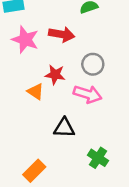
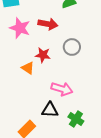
pink arrow: (88, 94) -> (62, 89), moved
black triangle: (64, 128) -> (50, 110), moved

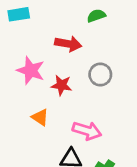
pink star: (20, 28) -> (31, 71), moved
orange triangle: (28, 68) -> (40, 117), moved

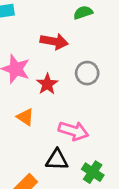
red star: (62, 85) -> (47, 84), turned 30

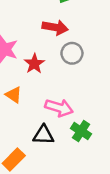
red arrow: (54, 41) -> (55, 27), moved
green cross: (93, 172) -> (81, 131), moved

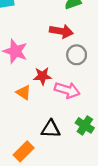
red star: (34, 64) -> (42, 76), moved, turned 30
pink arrow: (59, 108) -> (67, 90), moved

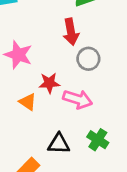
red arrow: (61, 31) -> (71, 32), turned 70

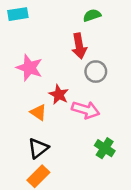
red star: (49, 83) -> (59, 95), turned 30
black triangle: (59, 144) -> (38, 148), moved, turned -40

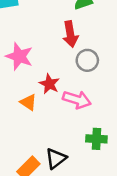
black triangle: (38, 148) -> (56, 159), moved
green cross: (105, 148) -> (96, 139), turned -30

